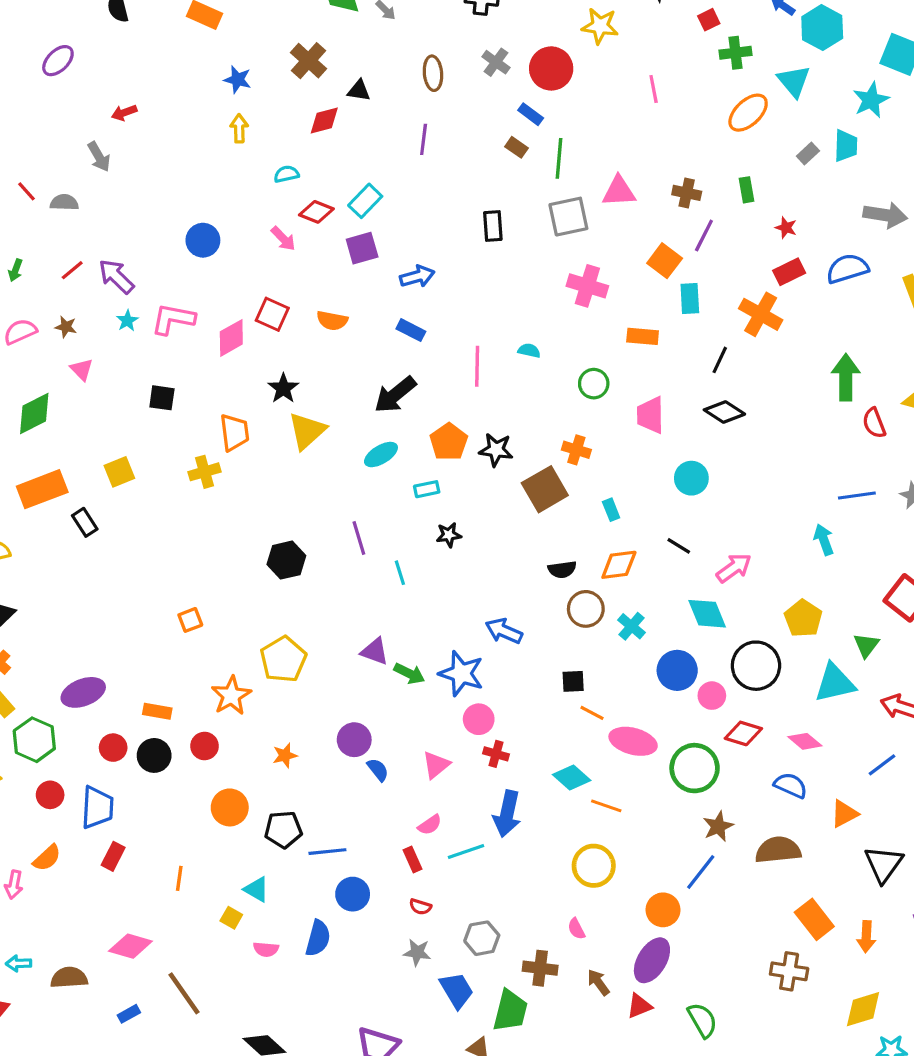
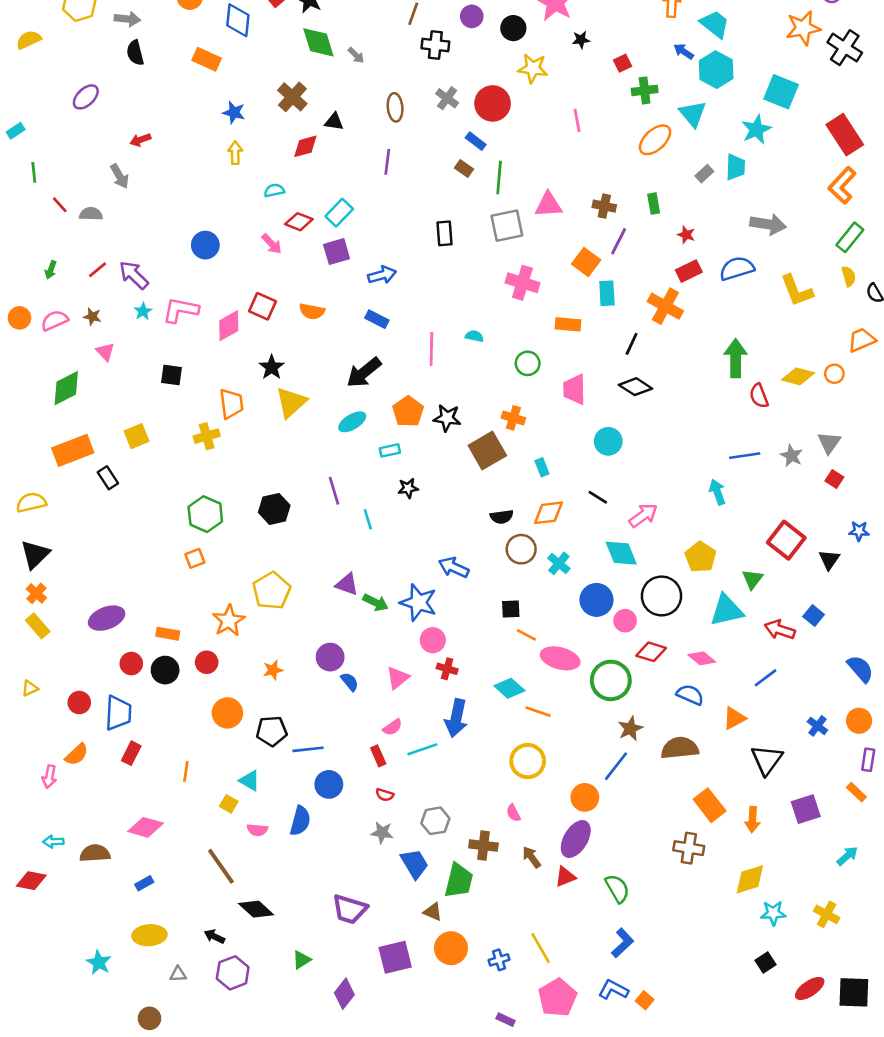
green hexagon: (34, 740) -> (205, 514), moved
brown line: (184, 993) -> (221, 866), moved

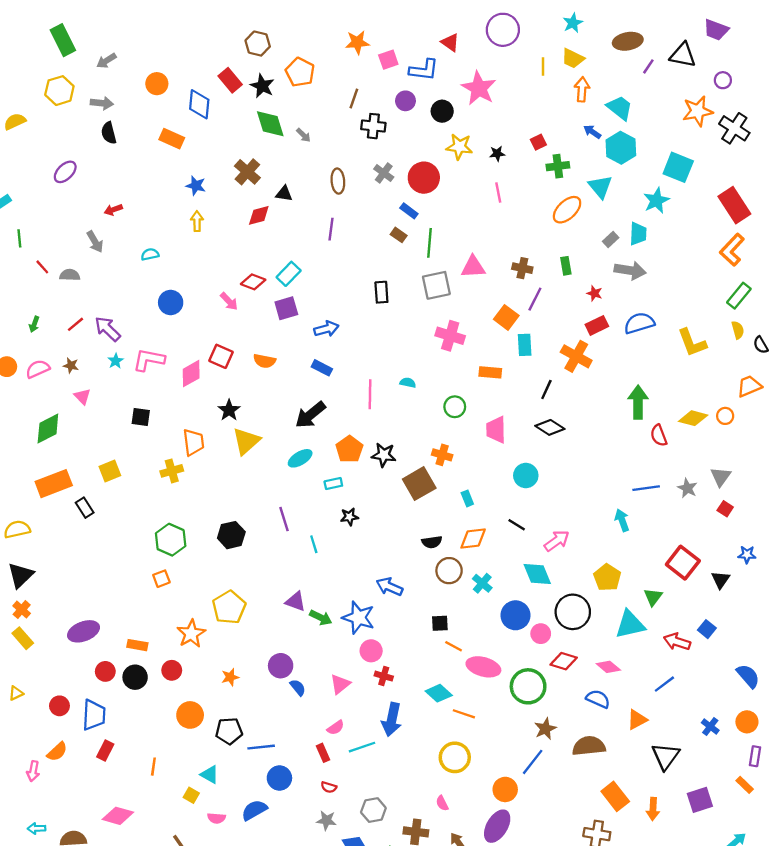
black star: (581, 40) -> (497, 154), moved
cyan semicircle: (274, 191) -> (150, 254), moved
gray arrow: (768, 224) -> (630, 270), moved
blue semicircle: (300, 821) -> (254, 810), turned -135

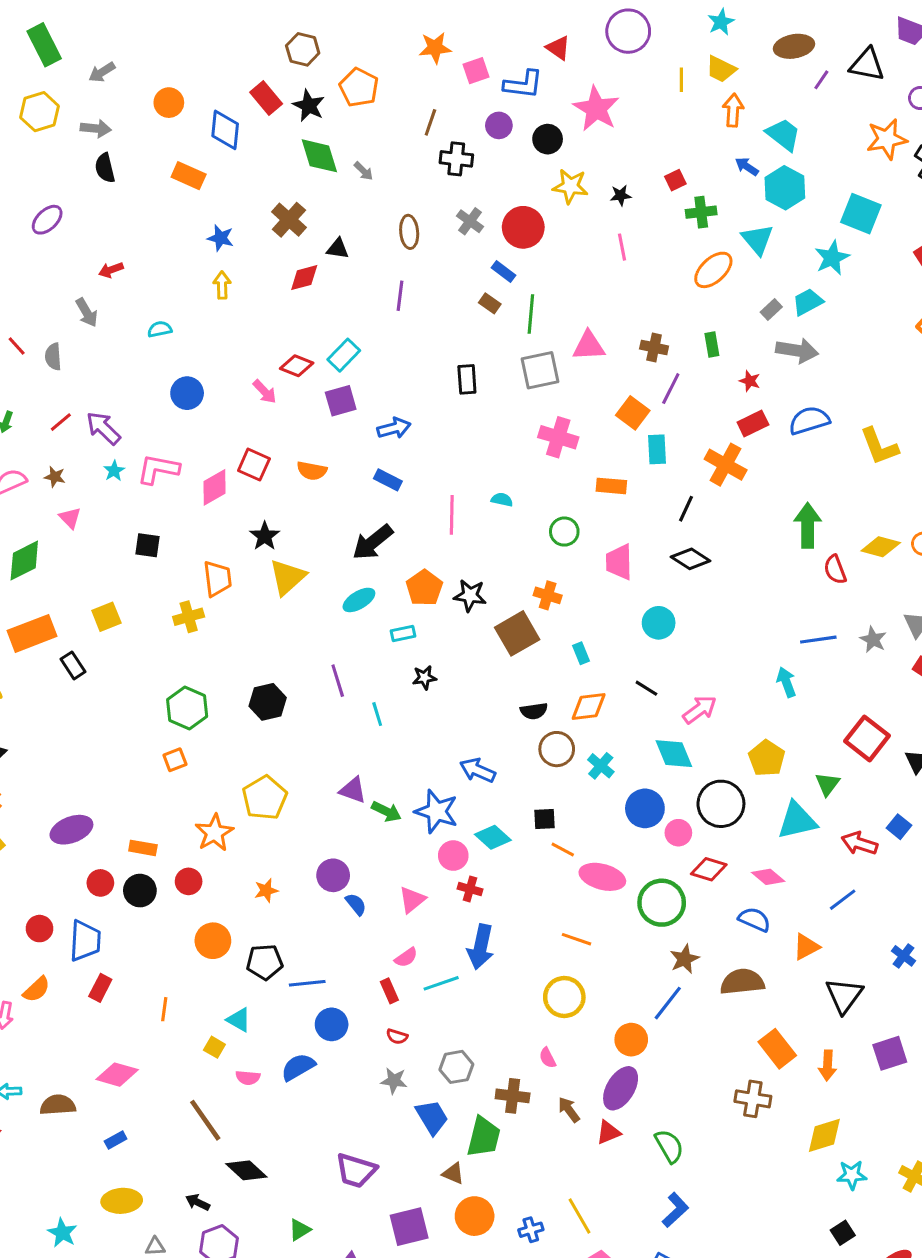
cyan trapezoid: (638, 234) -> (808, 302), turned -120
gray semicircle: (70, 275) -> (53, 357), turned -96
cyan diamond: (439, 693) -> (493, 837), moved

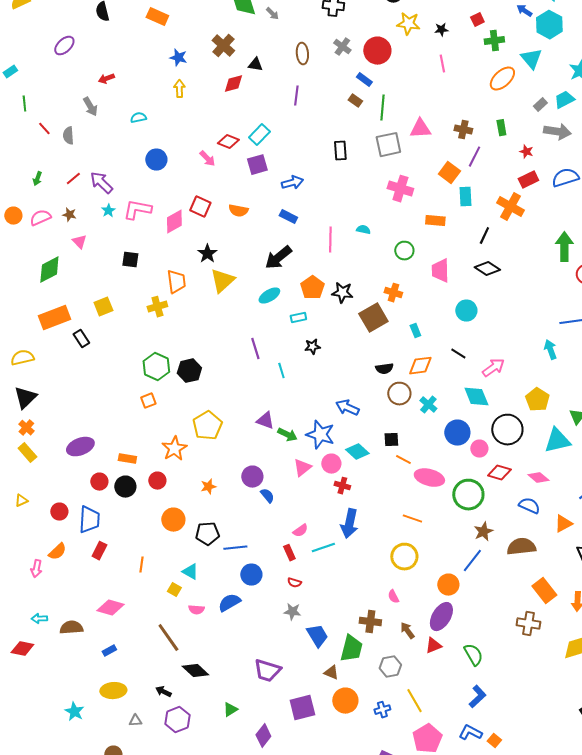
black hexagon: (268, 702) -> (189, 371), moved
pink triangle: (412, 900) -> (302, 468), moved
gray hexagon: (456, 1067) -> (390, 667), moved

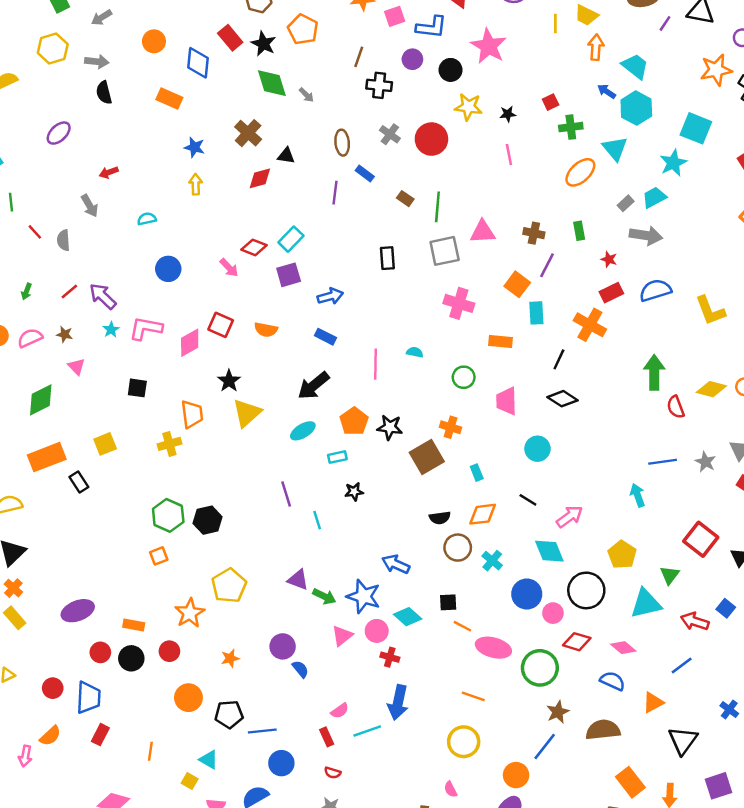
blue rectangle: (364, 80) -> (365, 174), moved

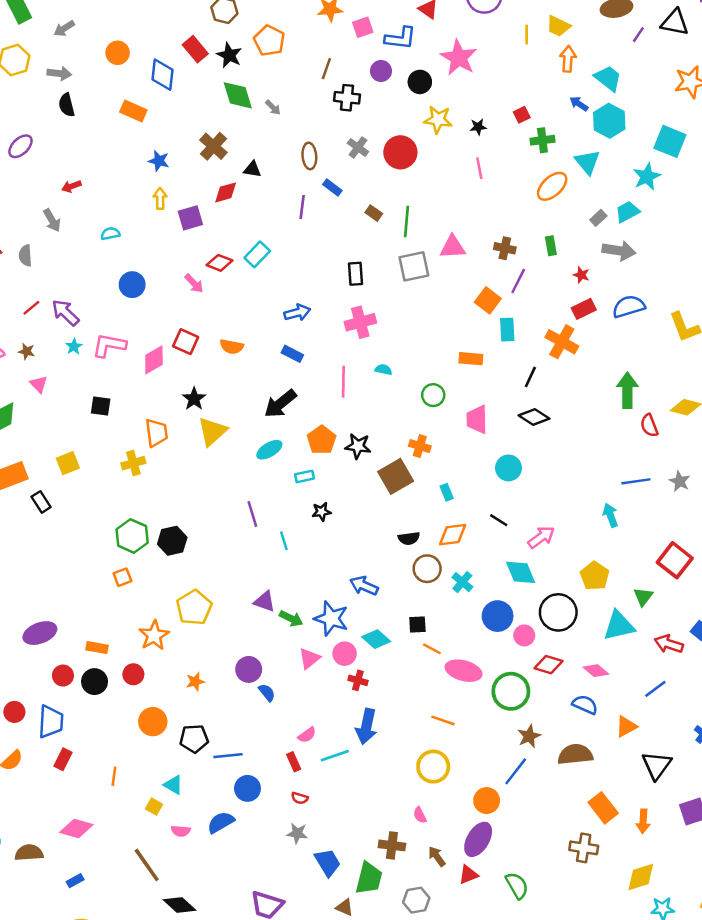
purple square: (289, 275) -> (190, 218), moved
pink cross: (459, 303) -> (360, 322), moved, turned -32

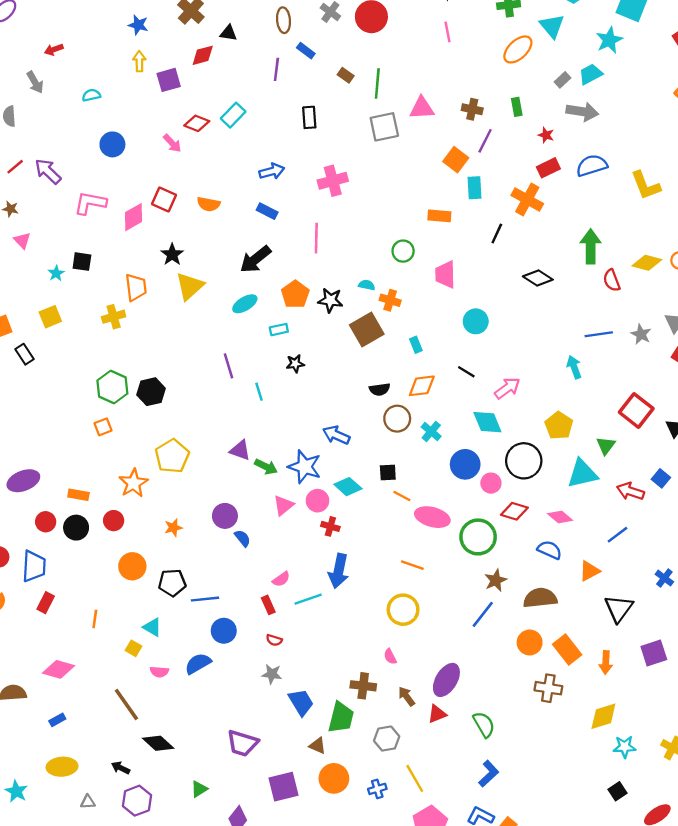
black rectangle: (356, 274) -> (309, 117), moved
cyan star: (74, 347) -> (56, 273), moved
cyan semicircle: (383, 370) -> (367, 285), moved
black diamond: (534, 417) -> (538, 278), moved
orange circle: (487, 801) -> (530, 642), moved

